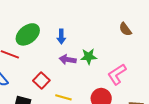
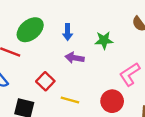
green star: (89, 56) -> (104, 40), moved

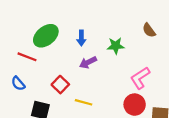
purple arrow: (75, 58) -> (88, 62), turned -35
red circle: (112, 101) -> (135, 105), moved

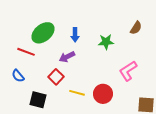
brown semicircle: (149, 30) -> (136, 28), turned -112
purple arrow: (88, 62) -> (67, 57), moved
red circle: (135, 105) -> (103, 94), moved

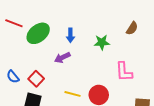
red line: (26, 52) -> (14, 23), moved
pink L-shape: (128, 71) -> (124, 72), turned -60
red square: (56, 77) -> (36, 79), moved

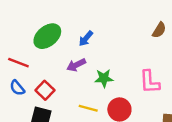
red line: (14, 23) -> (18, 63), moved
blue arrow: (70, 35) -> (86, 39), turned 40
green star: (102, 42) -> (104, 78), moved

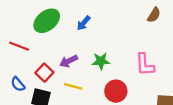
purple arrow: (76, 65) -> (69, 61), moved
blue semicircle: (17, 88) -> (18, 84), moved
yellow line: (88, 108) -> (73, 86), moved

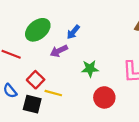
purple arrow: (69, 61) -> (59, 51), moved
yellow line: (73, 86) -> (53, 93), moved

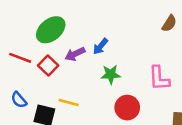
blue arrow: (73, 32) -> (100, 46), moved
red square: (36, 80) -> (48, 65), moved

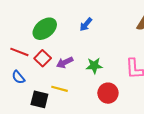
blue arrow: (100, 46) -> (86, 24), moved
purple arrow: (75, 54) -> (65, 62), moved
blue semicircle: (19, 100) -> (18, 77), moved

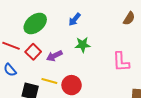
green star: (94, 66) -> (83, 45), moved
red circle: (108, 93) -> (72, 85), moved

